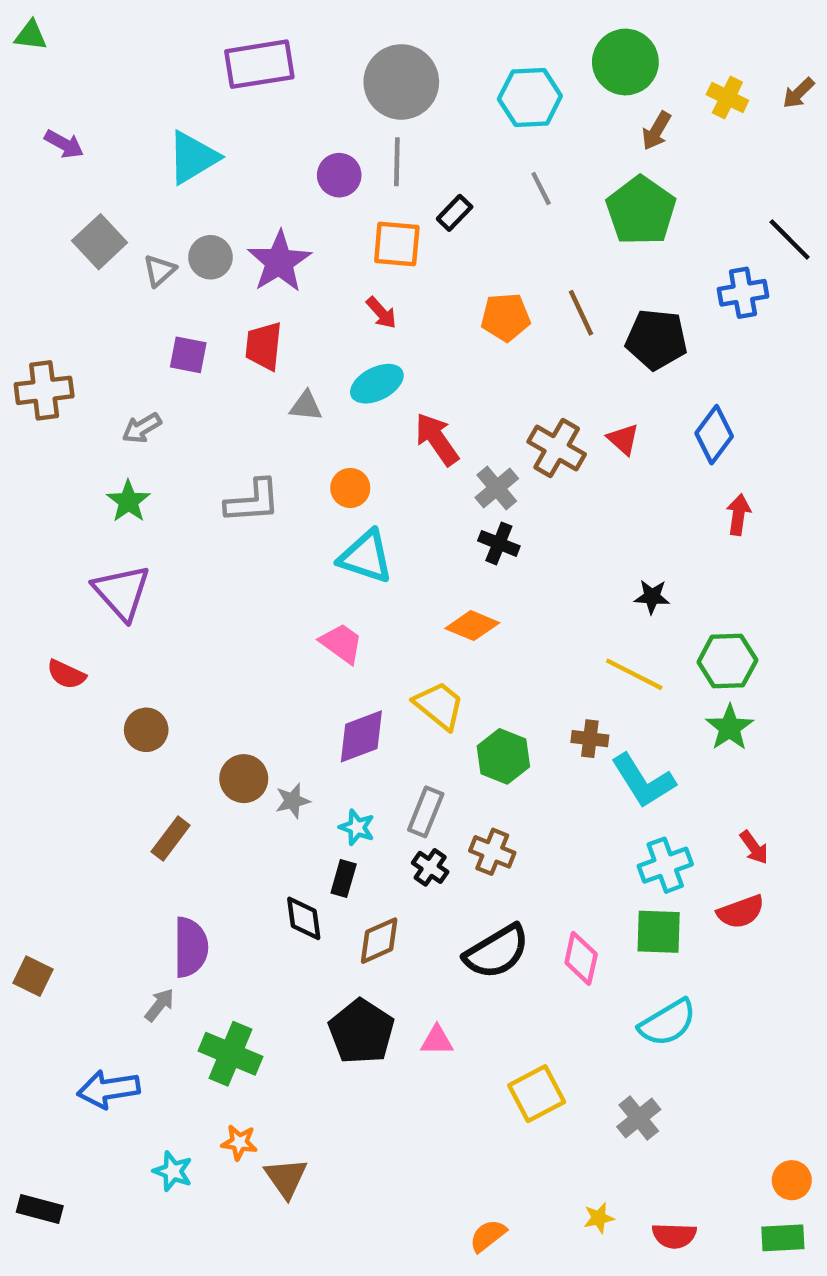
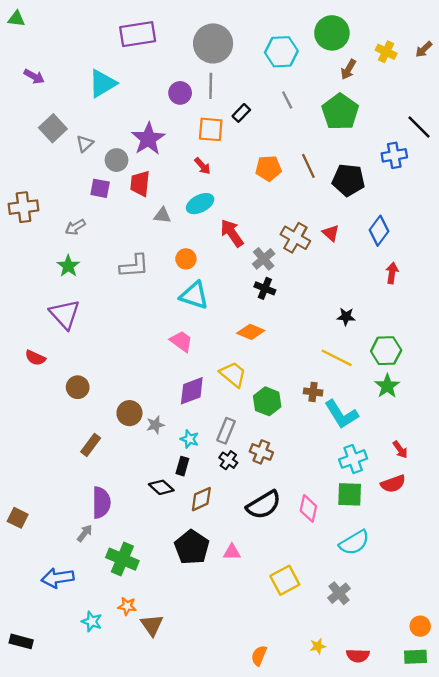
gray circle: (210, 257) -> (117, 160), moved
black diamond: (304, 918) -> (161, 487), turned -40
orange semicircle: (488, 1236) -> (259, 656), turned -30

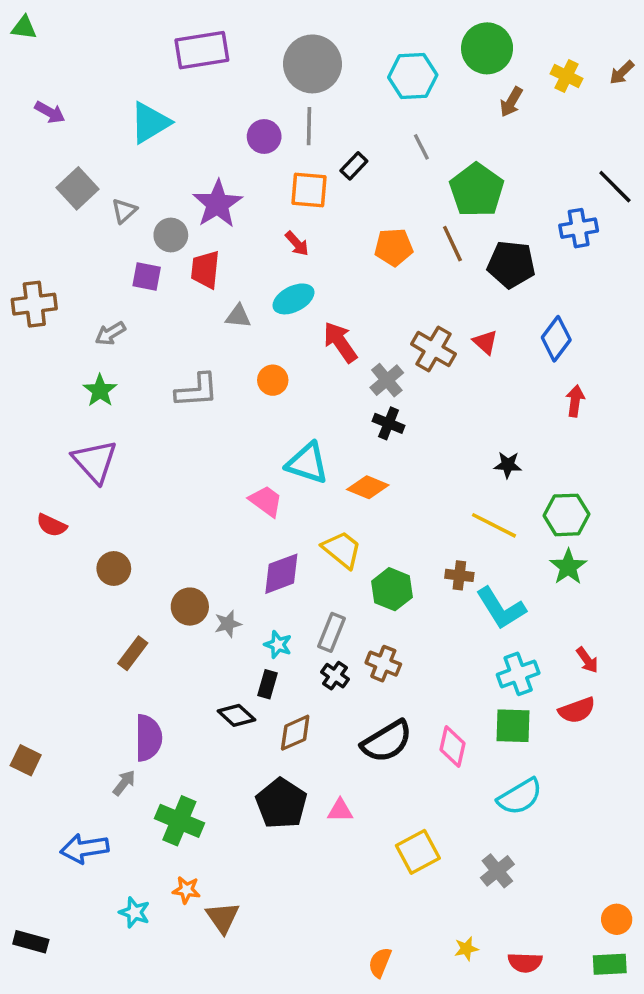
green pentagon: (340, 112) -> (477, 190), moved
cyan triangle: (194, 295) -> (307, 463), moved

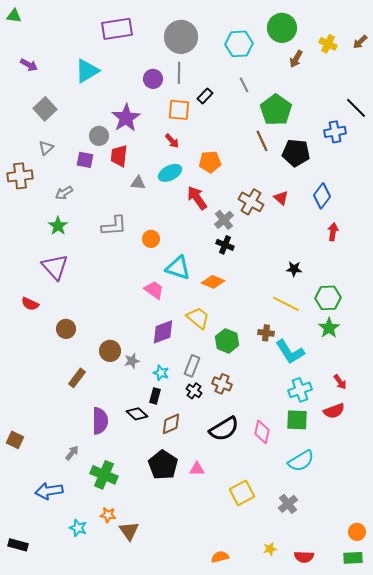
gray triangle: (124, 211) -> (46, 148), moved
orange pentagon: (394, 247) -> (210, 162), moved
orange circle: (273, 380) -> (151, 239), moved
purple semicircle: (148, 738) -> (100, 421), moved
orange semicircle: (380, 962) -> (220, 557), turned 54

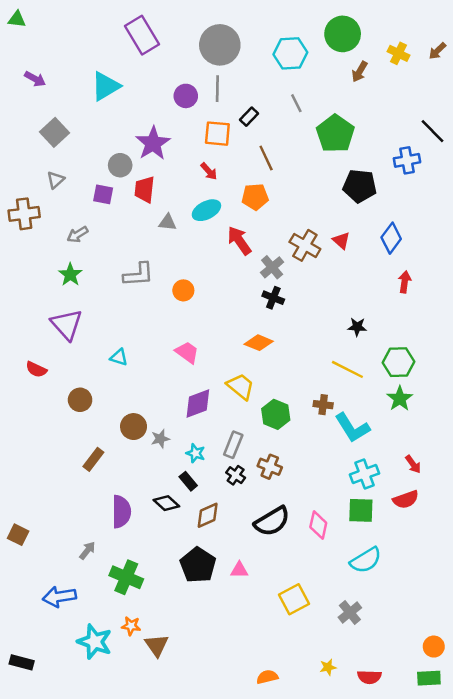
purple rectangle: (117, 29) -> (142, 35), turned 68
brown line: (262, 141) -> (266, 158), moved
cyan triangle: (178, 268) -> (119, 357), moved, size x0.6
black rectangle: (155, 396) -> (188, 481), turned -56
cyan star: (78, 528) -> (95, 642), size x1.6

